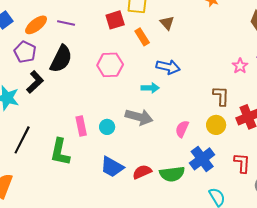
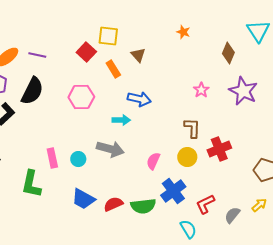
red square: (115, 20) -> (86, 52), turned -30
pink star: (240, 66) -> (201, 90), moved
red L-shape: (242, 163) -> (205, 204), moved, turned -120

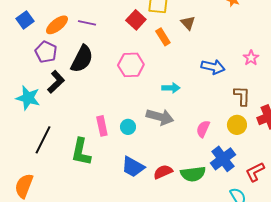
blue arrow: (139, 99) -> (213, 67), moved

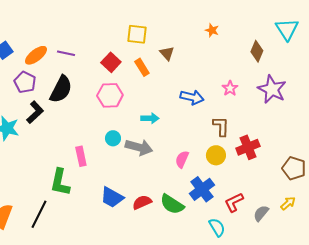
red square: (136, 20) -> (111, 62), moved
cyan circle: (128, 127) -> (113, 138), moved
black line: (43, 140) -> (39, 214), moved
green semicircle: (193, 174) -> (172, 204), turned 40

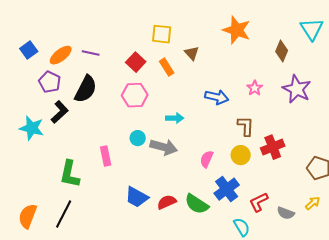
orange star: (212, 30) -> (237, 30), size x2.0
green L-shape: (60, 182) -> (70, 174), moved
gray semicircle: (261, 213) -> (286, 213), turned -108

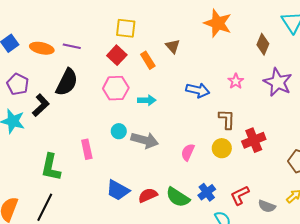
yellow square: (162, 34) -> (126, 28), moved
orange ellipse: (61, 55) -> (42, 48), turned 50
purple pentagon: (50, 82) -> (18, 84), moved
cyan arrow: (175, 118) -> (147, 100), moved
blue cross: (227, 189) -> (207, 192), moved, size x0.7

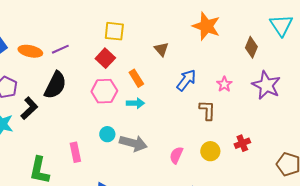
purple line: (72, 46) -> (60, 49), turned -36
orange rectangle: (148, 60) -> (136, 78), moved
blue arrow: (198, 90) -> (186, 80), moved, turned -65
brown L-shape: (227, 119) -> (207, 110), moved
red cross: (254, 140) -> (242, 143), size x0.7

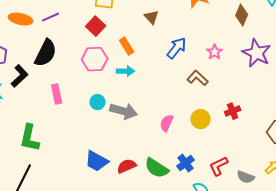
brown L-shape: (207, 110) -> (198, 78), turned -50
pink rectangle: (75, 152) -> (57, 94), moved

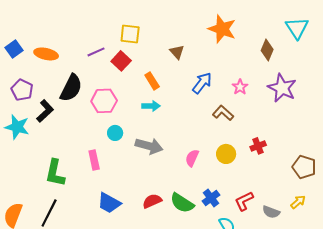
purple line: (51, 17) -> (96, 52), moved
pink hexagon: (95, 59) -> (104, 101), moved
pink rectangle: (57, 94) -> (94, 160), moved
cyan circle: (98, 102) -> (115, 133), moved
blue trapezoid: (97, 161) -> (109, 203), moved

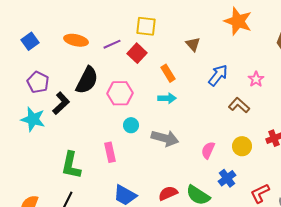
orange ellipse: (46, 54) -> (76, 40), moved
blue cross: (211, 198) -> (227, 178), moved

